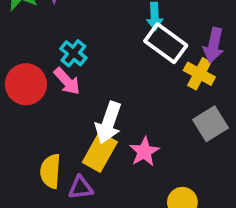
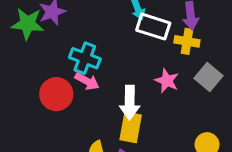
cyan cross: (73, 53) -> (85, 58), size x1.4
pink star: (144, 152) -> (167, 81), moved

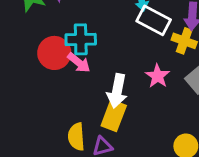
cyan cross: (85, 58) -> (81, 39), turned -32
red circle: (56, 94) -> (54, 53), moved

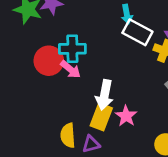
pink star: (157, 76) -> (126, 116), moved

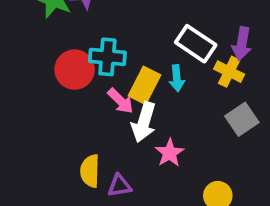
cyan arrow: (127, 14) -> (177, 78), moved
pink arrow: (71, 69) -> (121, 101), moved
yellow rectangle: (101, 117) -> (145, 85), moved

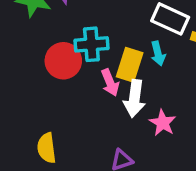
pink arrow: (121, 101) -> (110, 83), turned 32
yellow semicircle: (90, 171) -> (47, 148), moved

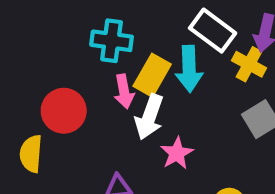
cyan arrow: (158, 53) -> (189, 69), size x1.5
red circle: (63, 61) -> (64, 111), moved

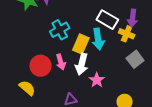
cyan cross: (112, 41) -> (60, 30), turned -30
pink arrow: (124, 91) -> (61, 62), moved
yellow semicircle: (31, 154) -> (27, 88), turned 132

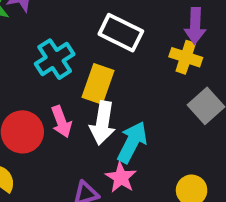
white rectangle: (107, 20) -> (121, 33), moved
cyan arrow: (98, 39) -> (132, 142), moved, turned -140
pink star: (97, 80) -> (121, 178), moved

